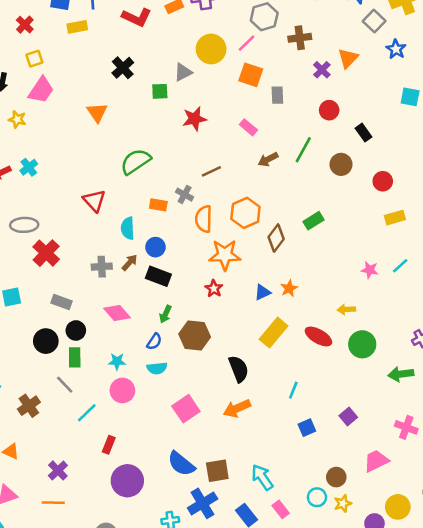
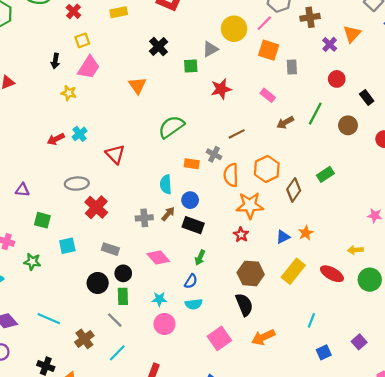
red triangle: (94, 201) -> (115, 154), moved
brown hexagon: (195, 336) -> (251, 273), moved
black semicircle: (239, 369) -> (244, 305), moved
cyan line: (87, 413) -> (117, 353), moved

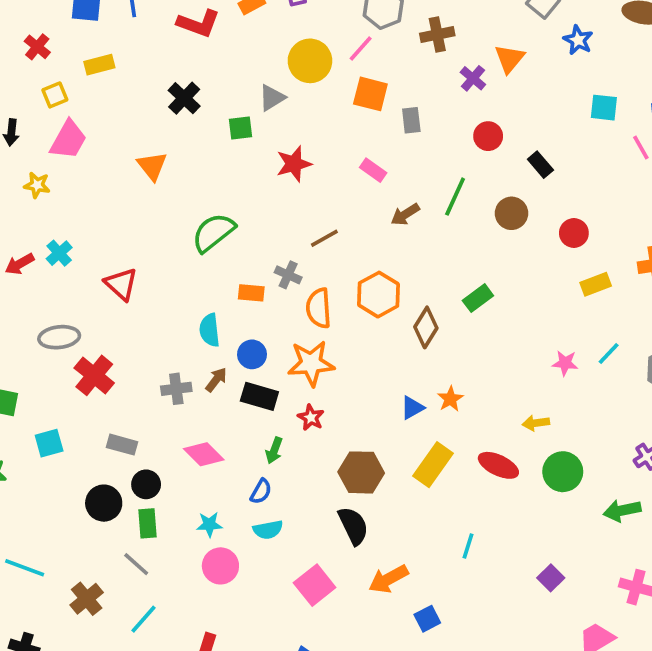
yellow rectangle: (119, 12) -> (99, 65), moved
orange star: (250, 205) -> (311, 363), moved
red star: (241, 235) -> (311, 418), moved
blue square: (324, 352) -> (427, 619), moved

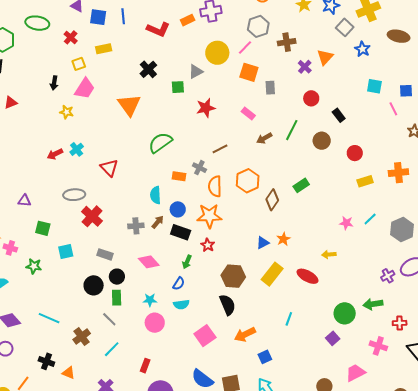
orange triangle: (152, 166) -> (129, 105), size x1.4
green circle: (563, 472) -> (345, 313), moved

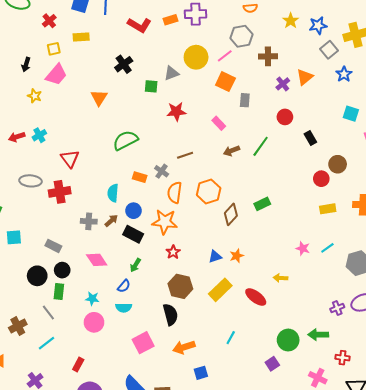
orange triangle: (129, 105) -> (99, 98), size x0.7
brown circle: (322, 141) -> (338, 164), moved
red cross: (92, 216) -> (60, 192), moved, turned 30
red star: (208, 245) -> (173, 252), moved

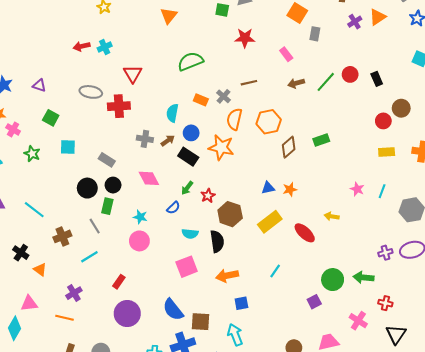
red circle: (285, 117) -> (350, 74), moved
cyan line: (327, 248) -> (382, 191), turned -40
red star: (173, 252) -> (208, 196), moved
cyan semicircle: (124, 308) -> (190, 234), moved

